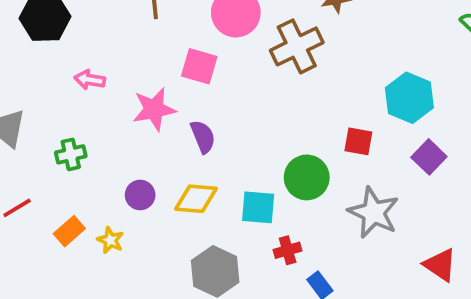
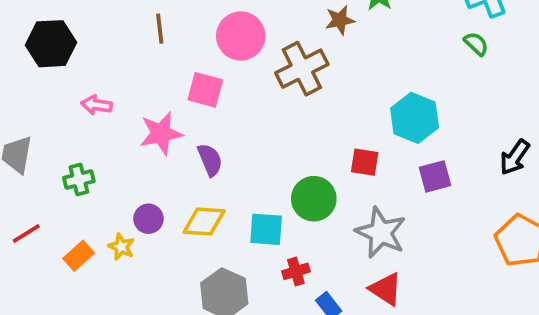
purple square: (429, 157) -> (435, 176), turned 32
yellow star: (110, 240) -> (121, 247), moved
red triangle: (440, 265) -> (386, 289), moved

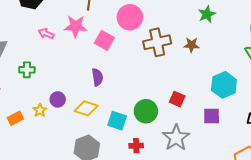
brown star: (340, 20) -> (191, 45), moved
cyan hexagon: (415, 118) -> (224, 85), moved
pink star: (161, 133) -> (76, 26), moved
orange rectangle: (79, 256) -> (15, 118), moved
red cross: (296, 271) -> (136, 146), moved

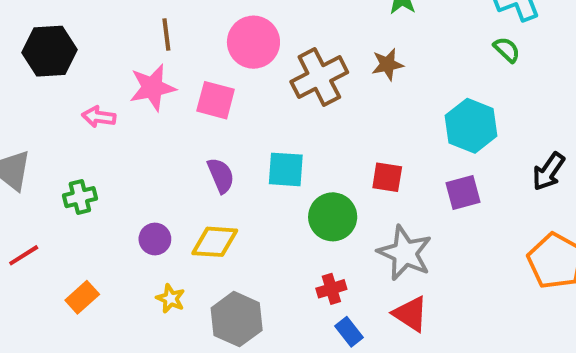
yellow star: (40, 110) -> (171, 299), moved
cyan square: (117, 121) -> (286, 169), moved

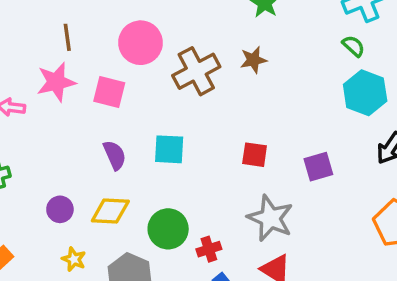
cyan hexagon: (471, 126) -> (365, 93), moved
green circle: (333, 217) -> (168, 229), moved

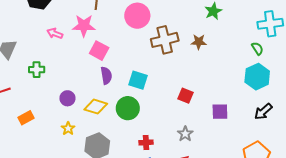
pink square: (109, 92) -> (99, 51), moved
gray star: (270, 218) -> (185, 134), size x0.6
green circle: (168, 229) -> (128, 108), moved

